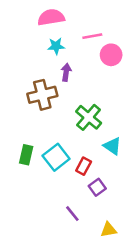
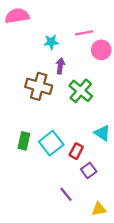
pink semicircle: (51, 17) -> (17, 16), moved
brown cross: (42, 95) -> (39, 86), turned 30
green cross: (89, 117) -> (81, 91), moved

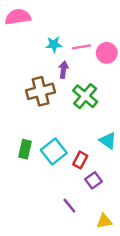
pink line: (84, 33) -> (81, 47), moved
brown cross: (39, 86) -> (41, 91), turned -30

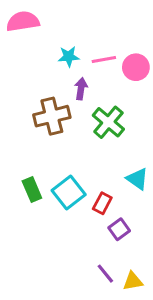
green rectangle: (25, 149) -> (32, 189), turned -36
purple line: (69, 206) -> (105, 274), moved

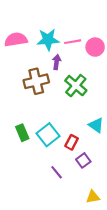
pink semicircle: (23, 21) -> (16, 40), moved
cyan star: (69, 57) -> (48, 40), size x1.5
purple line: (105, 274) -> (57, 172), moved

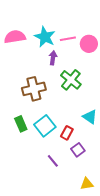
cyan star: (48, 40) -> (45, 37), turned 30
brown cross: (36, 81) -> (34, 89), moved

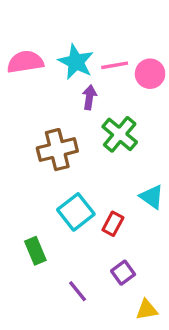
green rectangle: (21, 124) -> (35, 251), moved
purple square: (78, 150) -> (123, 273), moved
purple line: (53, 161) -> (78, 291), moved

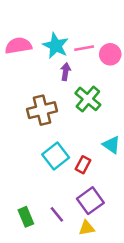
green rectangle: (35, 251) -> (26, 217), moved
purple square: (123, 273) -> (90, 201), size x1.5
yellow triangle: (147, 310) -> (87, 228), moved

